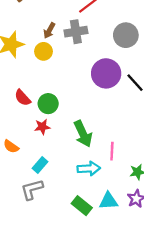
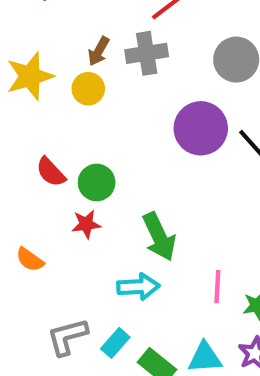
pink line: (112, 151) -> (217, 287), moved
cyan rectangle: (40, 165) -> (115, 343), moved
cyan arrow: (89, 169) -> (138, 287), moved

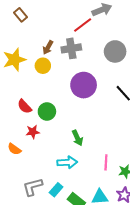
purple circle: (201, 128) -> (84, 85), moved
red star: (86, 224) -> (33, 132), moved
green arrow: (159, 237) -> (77, 138), size x0.7

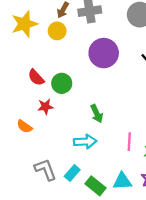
gray L-shape: (33, 187) -> (45, 170), turned 85

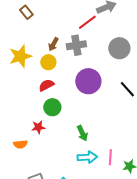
red semicircle: (36, 78) -> (46, 85), moved, turned 105
orange semicircle: (24, 126) -> (20, 144), turned -40
cyan arrow: (85, 142) -> (87, 157), moved

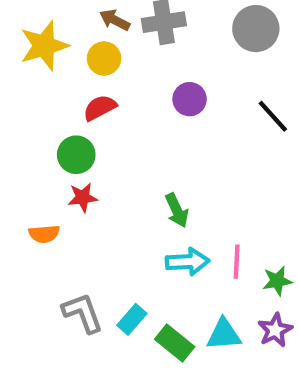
brown arrow: (53, 44) -> (115, 20), turned 88
purple circle: (88, 81) -> (190, 99), size x0.6
green circle: (52, 107) -> (76, 155), moved

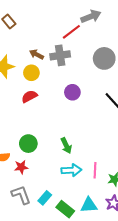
green circle: (76, 155) -> (28, 144), moved
red star: (83, 197) -> (21, 167), moved

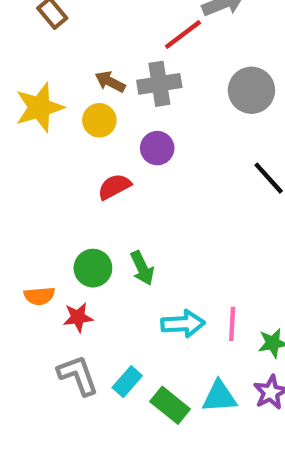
purple circle: (72, 92) -> (157, 148), moved
red semicircle: (29, 96) -> (114, 187), moved
green arrow: (66, 146) -> (142, 268), moved

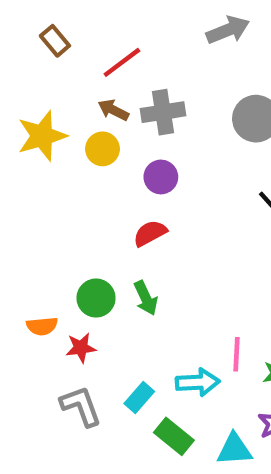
red line: (183, 35) -> (122, 62), moved
red semicircle: (114, 187) -> (150, 233), moved
cyan arrow: (183, 324) -> (198, 382), moved
cyan rectangle: (127, 382) -> (139, 397), moved
cyan triangle: (219, 397) -> (234, 449), moved

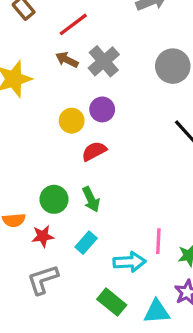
gray cross: (163, 112) -> (104, 61), turned -32
yellow circle: (102, 149) -> (72, 121), moved
cyan rectangle: (139, 397) -> (86, 243), moved
gray L-shape: (81, 406) -> (43, 280), turned -88

